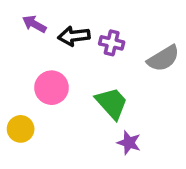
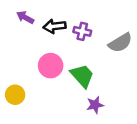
pink circle: (52, 88) -> (51, 66), moved
purple star: (129, 143) -> (95, 105), turned -30

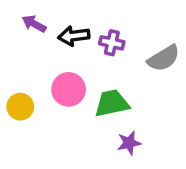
green trapezoid: (82, 76) -> (112, 103), turned -60
yellow circle: (15, 95) -> (20, 107), moved

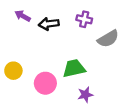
purple cross: (112, 43) -> (84, 19), moved
pink circle: (69, 89) -> (45, 83), moved

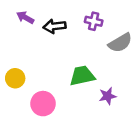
pink circle: (45, 83) -> (43, 104), moved
purple star: (85, 95) -> (108, 96), moved

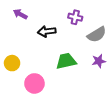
black arrow: (54, 26) -> (47, 31), moved
purple star: (108, 96) -> (99, 61), moved

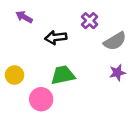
purple cross: (75, 17) -> (90, 21), turned 32
green trapezoid: (66, 61) -> (63, 75), moved

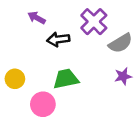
purple arrow: (24, 17) -> (37, 18), moved
purple cross: (90, 21) -> (94, 22), size x1.5

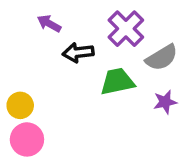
green trapezoid: (66, 79) -> (117, 82), moved
pink circle: (43, 104) -> (27, 139), moved

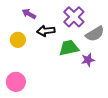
purple star: (165, 102) -> (88, 60), moved
yellow circle: (20, 105) -> (18, 40), moved

